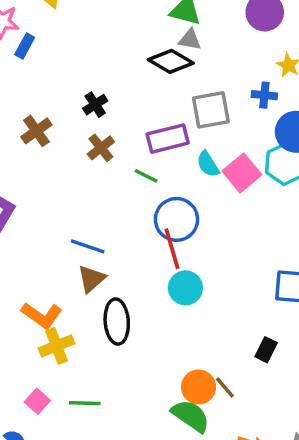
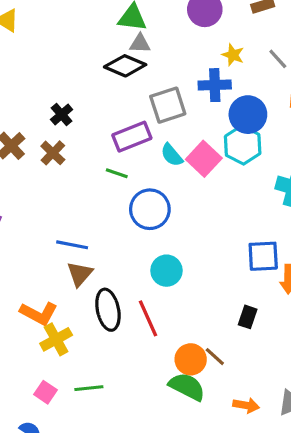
blue cross: (264, 95) -> (215, 85), size x1.4
brown cross: (101, 148) -> (53, 153), moved
red line: (172, 249) -> (148, 318), moved

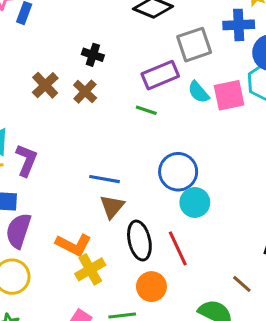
black cross: (62, 115) -> (93, 55), turned -30
pink square: (204, 159) -> (229, 95), turned 36
blue circle: (150, 209) -> (178, 172), moved
orange circle: (191, 359) -> (151, 287), moved

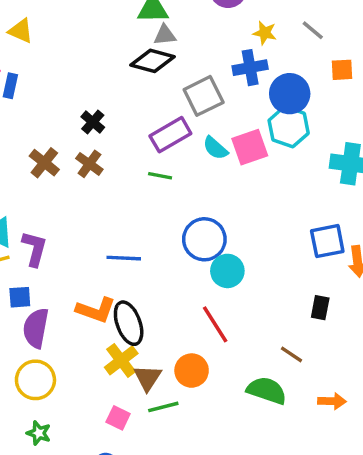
black cross: (93, 55) -> (93, 122), turned 30
brown triangle: (112, 207) -> (148, 378), moved
black ellipse: (139, 241) -> (129, 323), moved
orange L-shape: (73, 245) -> (96, 310), moved

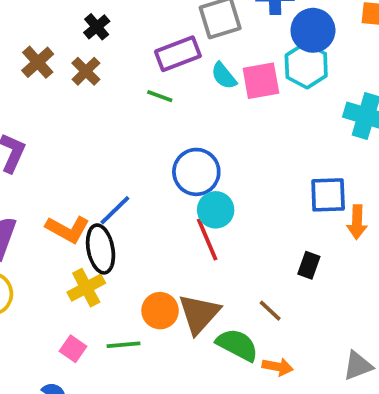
blue line: (124, 258) -> (115, 210), moved, turned -56
red line: (215, 324) -> (207, 239), moved
brown triangle: (148, 378) -> (199, 314), moved, size x1.4
orange arrow: (332, 401) -> (278, 367), moved

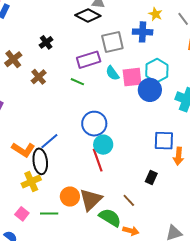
blue circle: (313, 30) -> (150, 90), moved
brown cross: (86, 71) -> (39, 77), moved

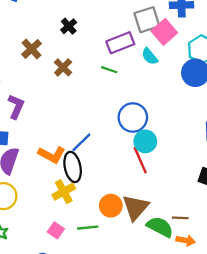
pink square: (132, 77) -> (164, 32), moved, turned -30
brown line: (129, 200) -> (180, 218), moved, turned -40

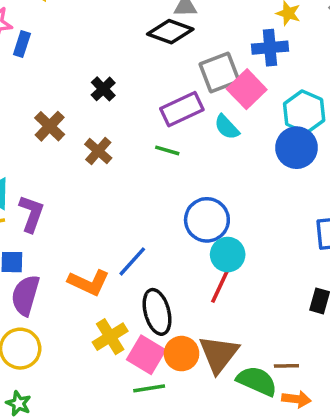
red line: (140, 160) -> (222, 283), turned 52
black ellipse: (73, 167) -> (157, 312), moved
pink square: (56, 230) -> (146, 355), moved, size x1.5

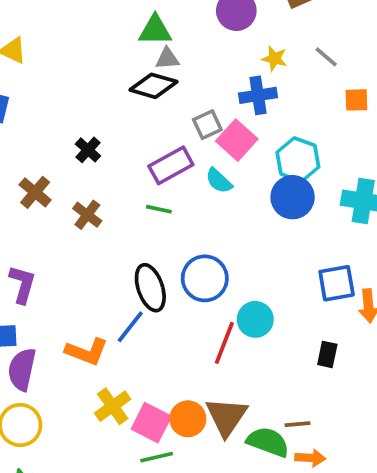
gray square: (220, 72) -> (207, 125), size x0.7
cyan circle: (228, 255) -> (255, 319), moved
black ellipse: (157, 312) -> (150, 288), moved

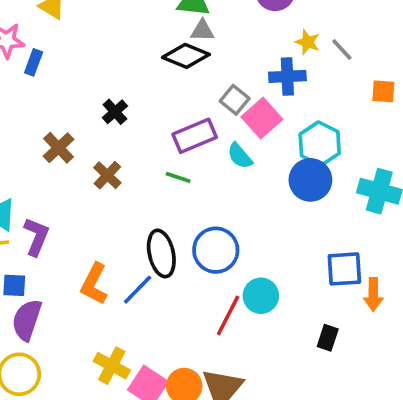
gray line: (326, 57) -> (342, 50), moved
gray square: (207, 125) -> (235, 100), turned -32
orange L-shape: (87, 352) -> (94, 284), moved, turned 90
yellow cross: (113, 406) -> (112, 366), turned -32

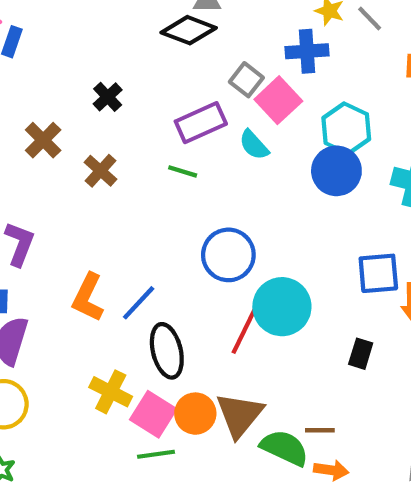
black ellipse: (161, 253) -> (167, 351), moved
cyan circle: (261, 296) -> (282, 307), size x1.4

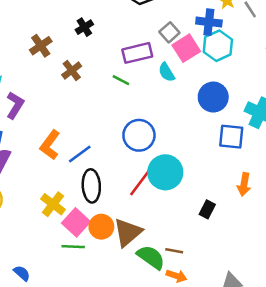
cyan hexagon: (346, 129) -> (218, 46), moved
blue square: (378, 273) -> (231, 137), moved

